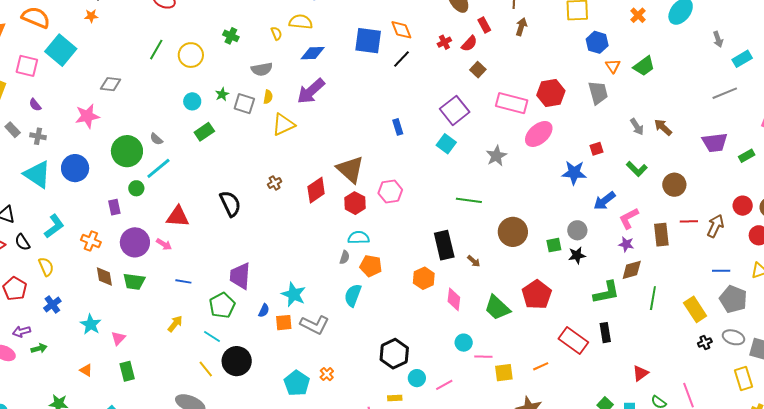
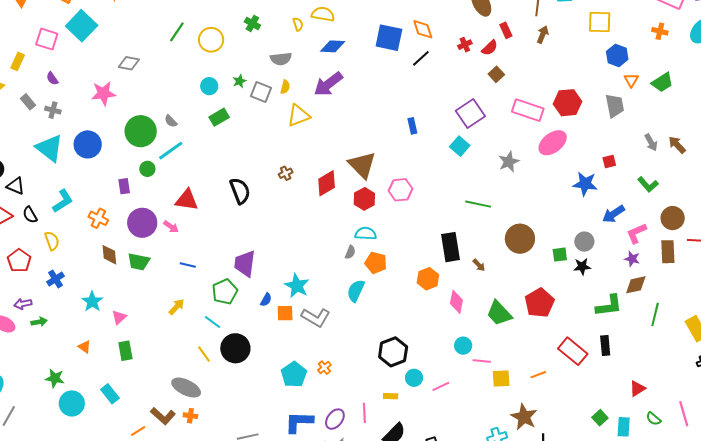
orange cross: (638, 15) -> (660, 31), turned -35
brown circle: (674, 185) -> (673, 218), moved

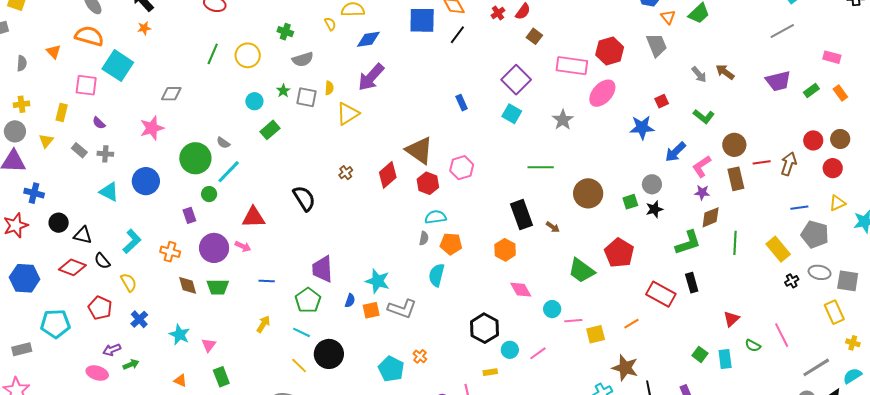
gray semicircle: (281, 59) -> (303, 59), moved
cyan triangle: (49, 148) -> (109, 192), size x0.7
pink diamond: (456, 302) -> (521, 290), moved, turned -30

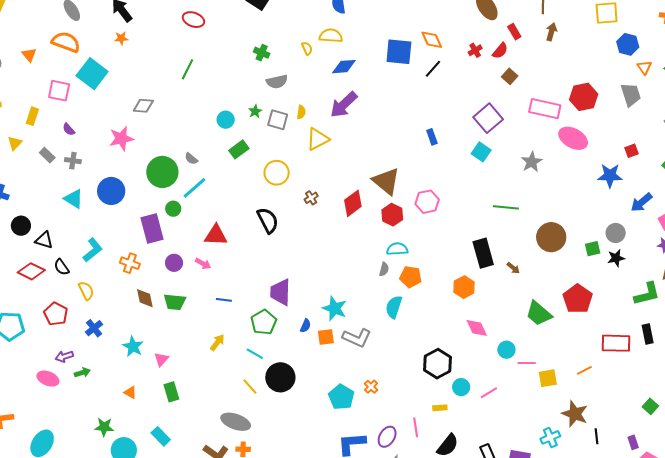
yellow circle: (248, 55) -> (277, 173), moved
pink ellipse: (602, 93) -> (573, 138), turned 72
purple rectangle: (189, 215) -> (152, 228), size x1.8
purple circle: (214, 248) -> (174, 263), size x0.6
red rectangle: (661, 294) -> (616, 343), turned -32

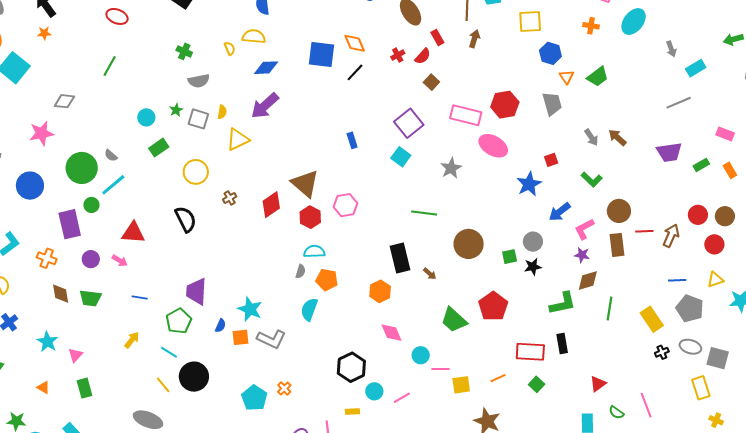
blue star: (610, 176) -> (529, 184), turned -30
green square: (650, 406) -> (537, 384), moved

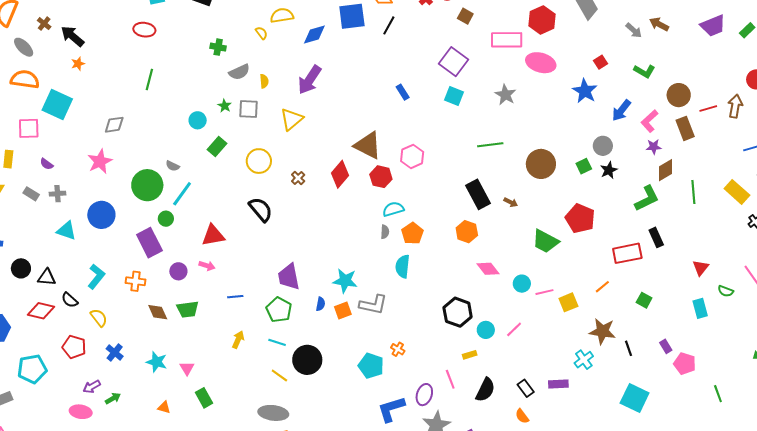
blue diamond: (266, 68) -> (314, 35), moved
yellow semicircle: (222, 112) -> (264, 81), moved
orange pentagon: (327, 280) -> (412, 233), turned -30
green square: (537, 384) -> (644, 300), moved

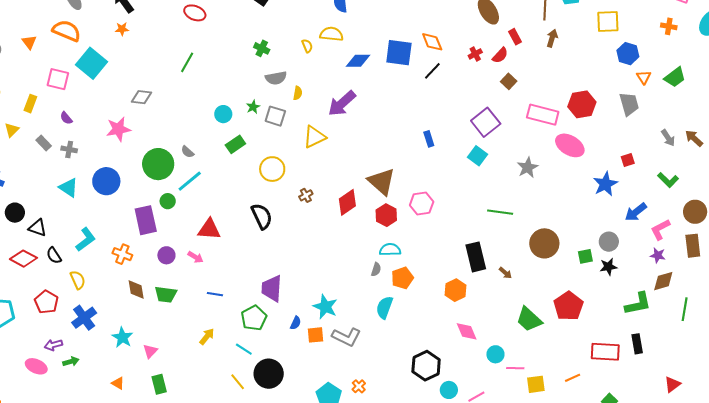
blue cross: (115, 353) -> (84, 318), size x1.4

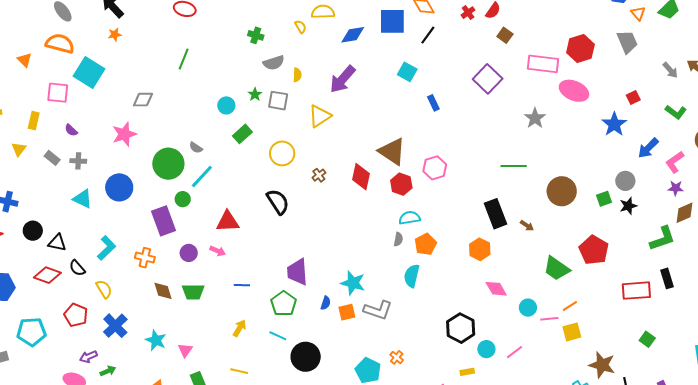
cyan square: (477, 156) -> (407, 72), moved
red diamond: (347, 202) -> (361, 177), turned -36
orange line: (573, 378) -> (570, 306), moved
yellow line: (238, 382) -> (239, 371), moved, turned -30

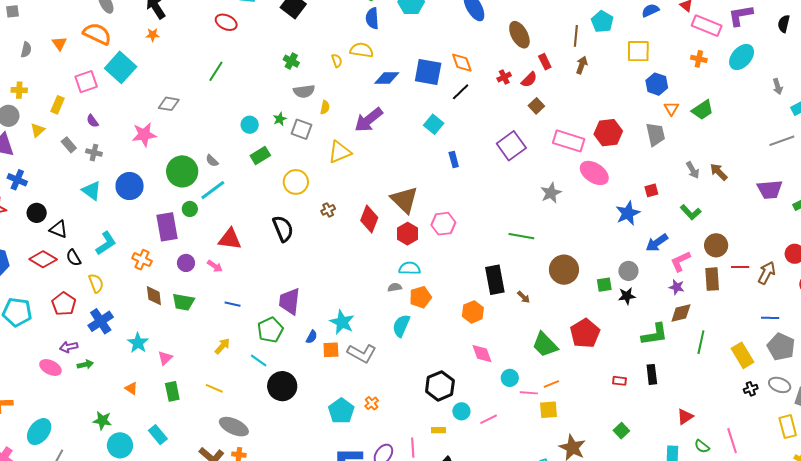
pink square: (58, 93) -> (86, 82), turned -35
gray semicircle: (398, 239) -> (395, 287), turned -120
red rectangle: (636, 291) -> (620, 381), size x0.5

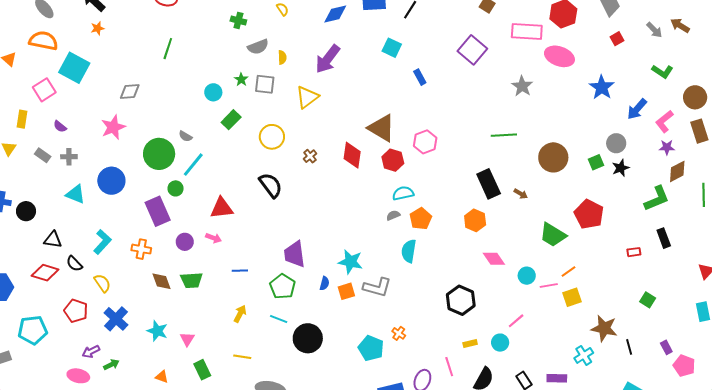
red square: (651, 190) -> (617, 39), moved
black circle: (37, 213) -> (26, 211), moved
cyan circle: (461, 411) -> (500, 343), moved

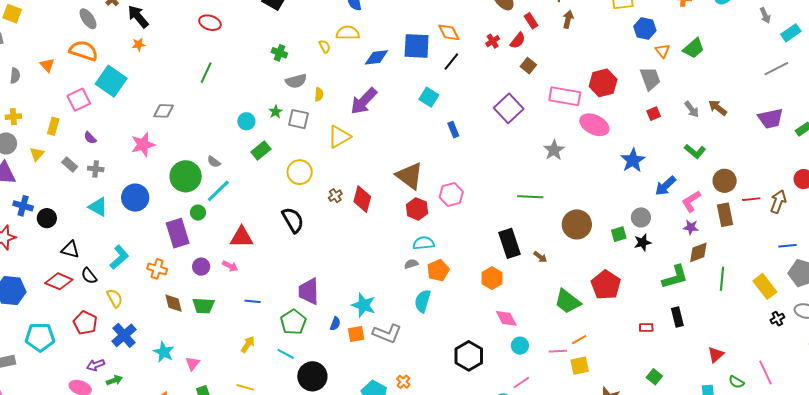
red diamond: (352, 155) -> (362, 199), moved
cyan circle: (527, 276) -> (520, 346), moved

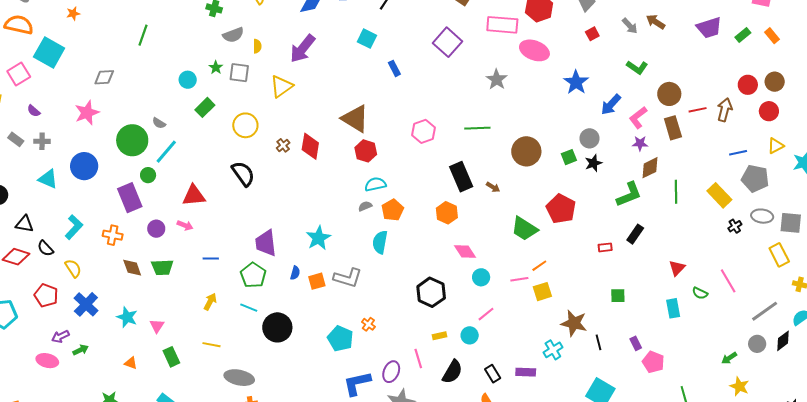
pink hexagon: (451, 194) -> (423, 131), moved
cyan star: (364, 305) -> (318, 238), moved, turned 30
black rectangle: (677, 317) -> (635, 234), turned 54
green square: (654, 377) -> (618, 296), turned -35

